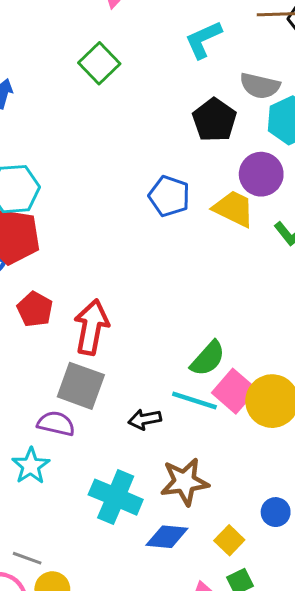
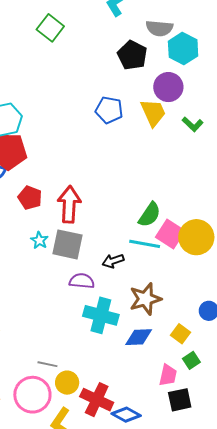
yellow trapezoid: (234, 209) -> (153, 113), turned 48
purple semicircle: (56, 424) -> (82, 281), moved
cyan star: (31, 466) -> (39, 240), moved, size x0.7

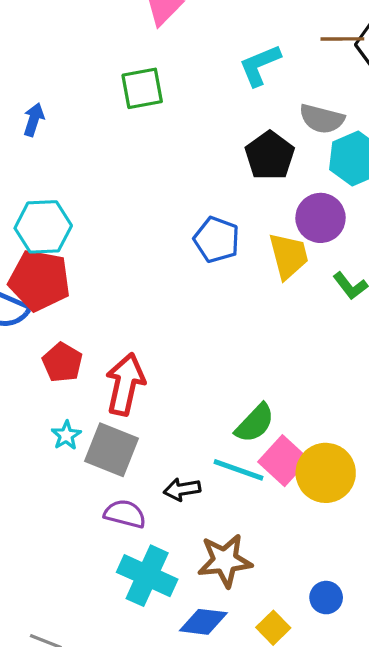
green square: (50, 28) -> (142, 88), turned 32

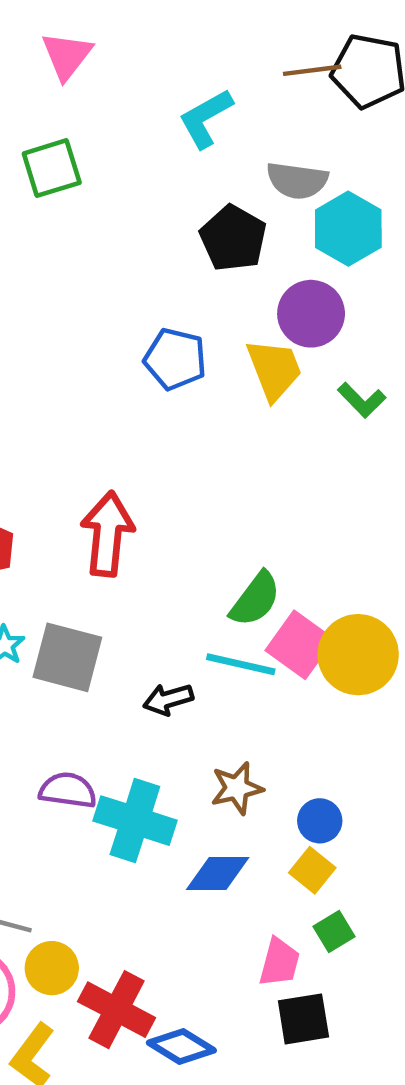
red arrow: (125, 384) -> (107, 534), moved
purple semicircle: (125, 514) -> (68, 790), moved
brown star: (225, 561) -> (237, 788), size x0.7
blue circle: (326, 598) -> (320, 821), moved

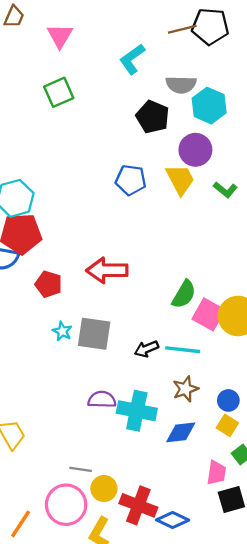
red arrow: (107, 534) -> (107, 270), turned -90
cyan line: (241, 664) -> (183, 350), moved

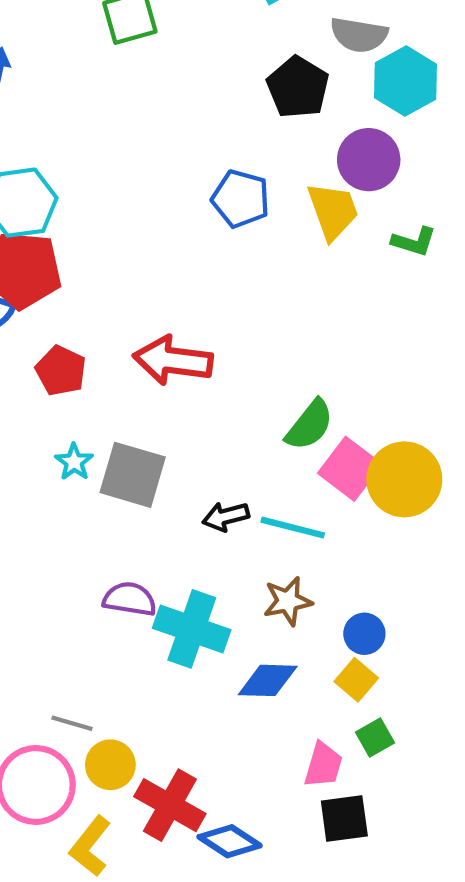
green L-shape: (225, 190) -> (414, 242), turned -30

